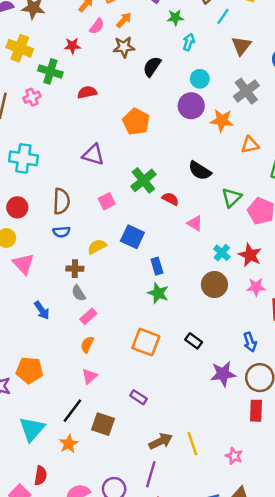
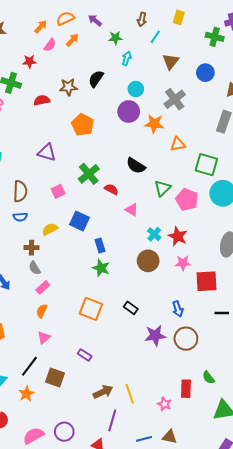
brown star: (124, 47) -> (68, 87), moved
red rectangle: (256, 411) -> (186, 389), moved
purple line: (151, 474) -> (112, 420), moved

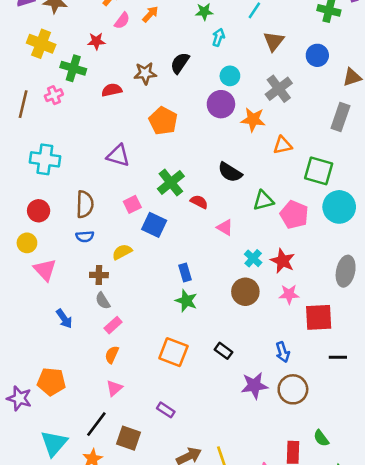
green triangle: (162, 188) -> (263, 200), turned 30
blue square: (80, 221) -> (154, 225), moved

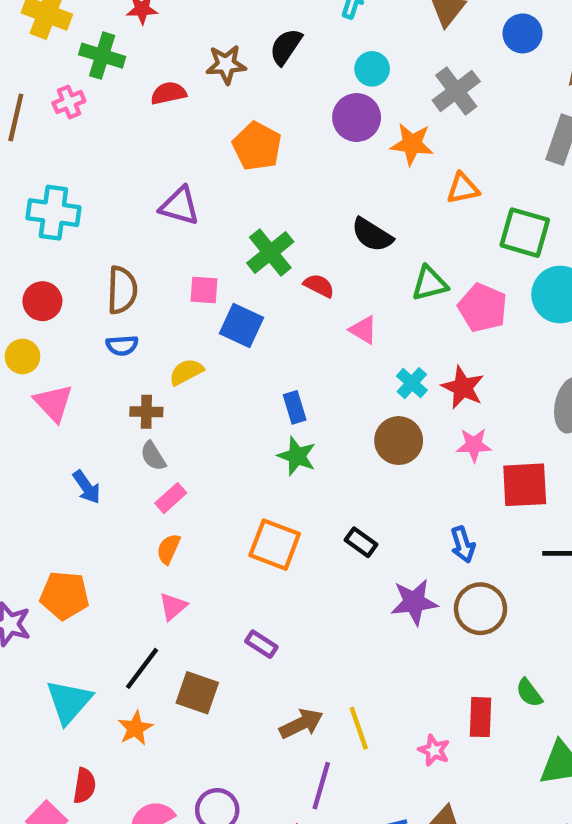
pink square: (132, 204) -> (204, 290), turned 30

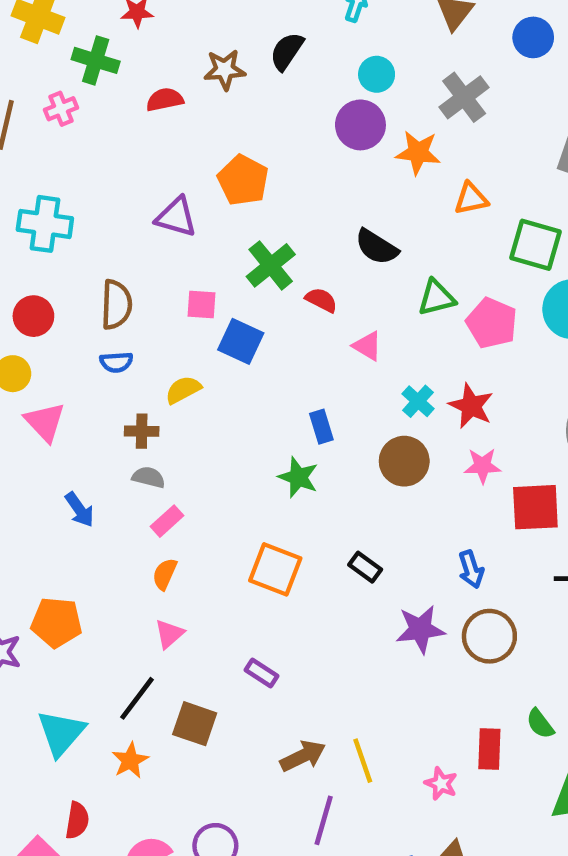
orange pentagon: (257, 146) -> (243, 180), moved
blue rectangle: (295, 407) -> (321, 427), moved
gray semicircle: (153, 456) -> (149, 477), turned 136

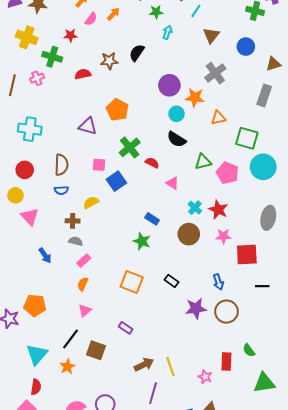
cyan circle: (377, 74) -> (177, 114), moved
blue square: (241, 341) -> (116, 181), turned 30
blue rectangle: (321, 427) -> (152, 219), turned -40
red semicircle: (77, 820) -> (36, 387), moved

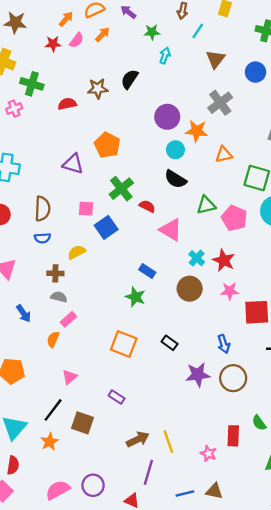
red star: (71, 35) -> (53, 44), moved
pink triangle: (172, 183) -> (171, 230), size x1.5
orange semicircle: (83, 284) -> (53, 339), moved

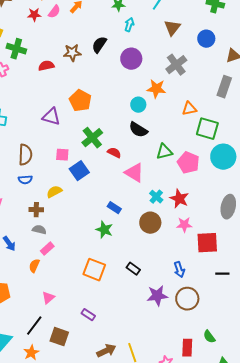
purple circle: (167, 117) -> (131, 59), moved
orange triangle: (224, 154) -> (189, 109), moved

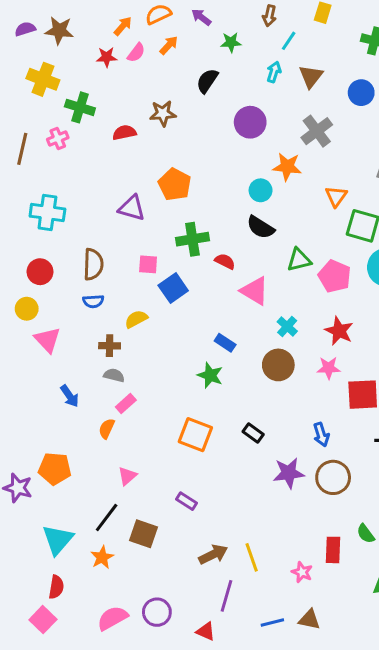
cyan arrow: (129, 25) -> (274, 72), moved
black semicircle: (99, 45) -> (207, 81), moved
orange triangle: (189, 109) -> (336, 196), turned -42
green cross: (92, 138) -> (192, 239), turned 30
red star: (179, 199) -> (339, 331), moved

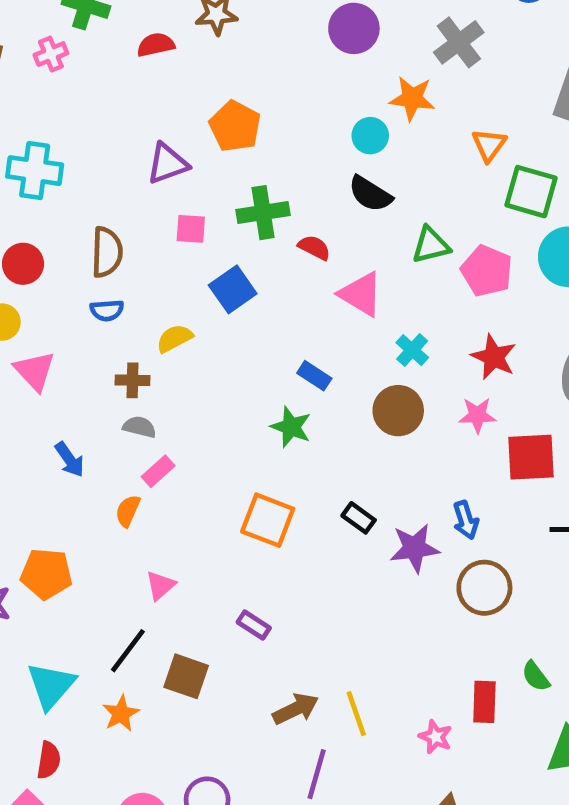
purple triangle: (132, 208) -> (167, 164), turned -36
pink square: (148, 264) -> (191, 229), moved
purple star: (289, 473) -> (414, 548), moved

